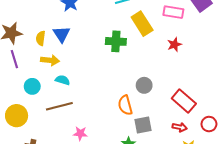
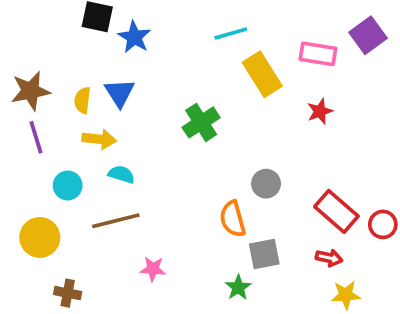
green cross: (116, 41) -> (201, 122), moved, turned -36
red circle: (209, 124) -> (383, 224), moved

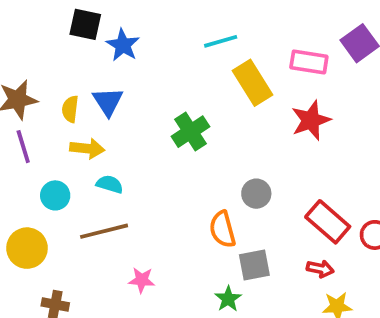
red star: (320, 111) -> (311, 120), size x1.5

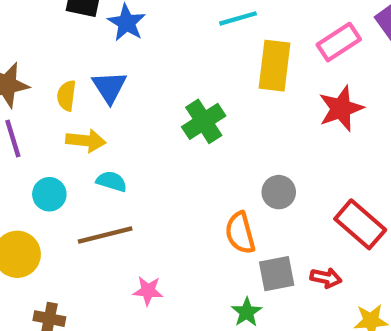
pink rectangle: (309, 62) -> (339, 42), turned -42
yellow rectangle: (253, 83) -> (274, 66), turned 39
red arrow: (320, 269) -> (326, 278), moved

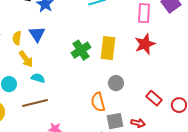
pink rectangle: (339, 42) -> (144, 13), turned -54
yellow rectangle: (274, 66) -> (108, 48), moved
yellow arrow: (86, 141) -> (26, 59), turned 48
red rectangle: (360, 224) -> (154, 98), size x0.7

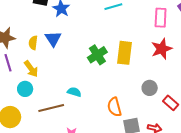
yellow arrow: (26, 59) -> (31, 69), moved
cyan semicircle: (38, 78) -> (74, 92), moved
gray circle: (116, 83) -> (150, 88), moved

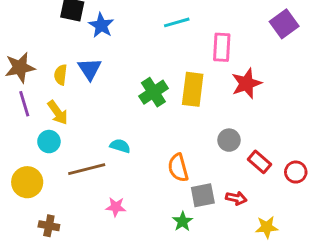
pink rectangle: (161, 18) -> (222, 47), moved

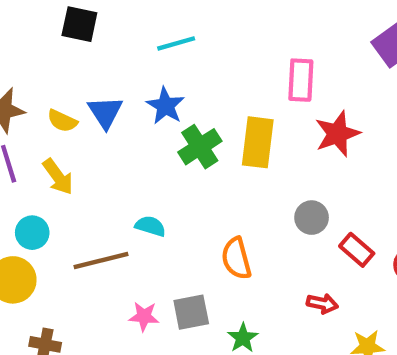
cyan line: (177, 22) -> (176, 43), moved
blue star: (101, 25) -> (165, 106), moved
yellow semicircle: (61, 75) -> (62, 121), turned -72
cyan circle: (49, 142) -> (32, 233), moved
gray square: (203, 195) -> (191, 312), moved

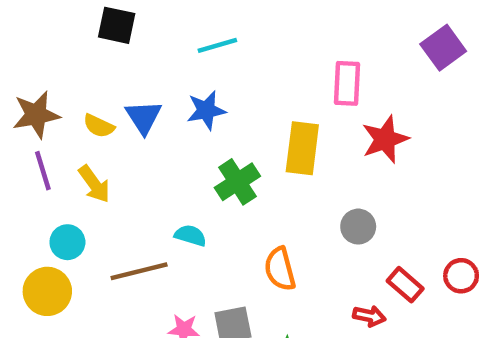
blue star: (165, 106) -> (206, 110), turned 30
green cross: (200, 147) -> (237, 182), moved
red rectangle: (357, 250) -> (405, 285), moved

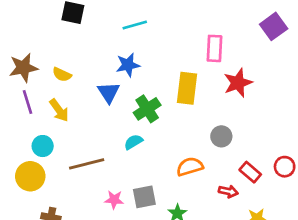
blue triangle: (144, 117) -> (109, 92), moved
cyan semicircle: (190, 235) -> (133, 142), moved, turned -48
orange semicircle: (280, 269) -> (190, 167), moved, turned 88

